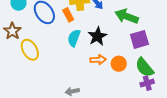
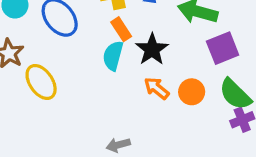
orange rectangle: (68, 15) -> (121, 29), moved
orange arrow: (98, 60) -> (157, 88), turned -133

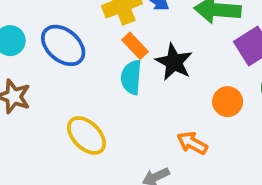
yellow ellipse: (41, 82) -> (86, 135), moved
orange arrow: (157, 88) -> (192, 143), moved

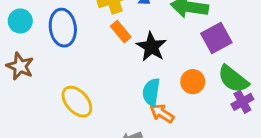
blue ellipse: (63, 45) -> (63, 28), turned 39
cyan semicircle: (131, 77) -> (151, 92), moved

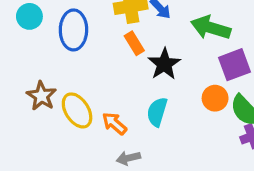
brown star: (20, 66) -> (41, 96), moved
orange circle: (193, 82) -> (215, 98), moved
orange arrow: (162, 113) -> (114, 124), moved

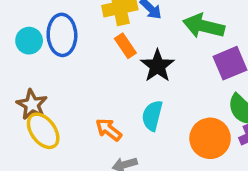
cyan circle: (29, 16) -> (29, 41), moved
orange circle: (215, 98) -> (210, 138), moved, size x1.5
yellow ellipse: (77, 110) -> (43, 131), moved

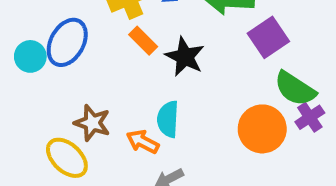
blue ellipse: (62, 35) -> (67, 42), turned 42
brown star: (32, 105) -> (92, 123), moved
cyan semicircle: (152, 116) -> (168, 119), moved

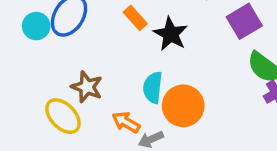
orange circle: (262, 129) -> (183, 106), moved
orange arrow: (143, 142) -> (126, 122), moved

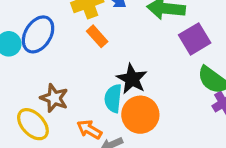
black star: (171, 34) -> (132, 79), moved

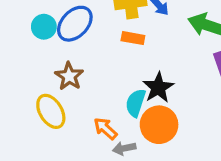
orange rectangle: (97, 36) -> (133, 38), turned -50
brown star: (54, 98) -> (69, 76), moved

